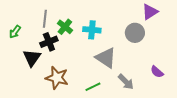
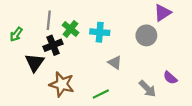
gray triangle: (106, 58) -> (115, 63), size x0.6
gray arrow: (126, 82) -> (147, 89), moved

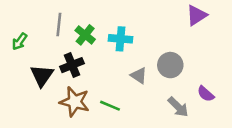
gray circle: (146, 35) -> (170, 65), moved
black cross: (53, 45) -> (72, 65), moved
green line: (101, 94) -> (110, 106), moved, turned 49

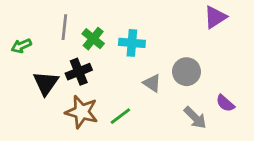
green arrow: (20, 41) -> (21, 46), turned 30
green line: (110, 106) -> (120, 116), turned -60

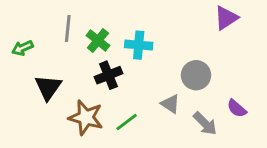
black cross: (79, 72) -> (108, 75), moved
gray triangle: (152, 83) -> (170, 104), moved

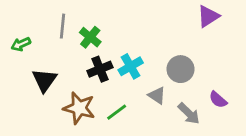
cyan cross: (139, 45) -> (131, 66), moved, turned -35

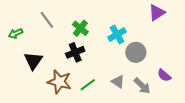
gray line: (62, 26) -> (47, 20), turned -42
green cross: (90, 37) -> (80, 28), moved
cyan cross: (131, 66) -> (117, 35), moved
gray triangle: (157, 95) -> (118, 82), moved

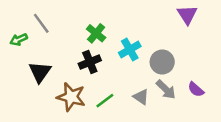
purple triangle: (157, 13) -> (187, 15), turned -30
gray line: (47, 20) -> (41, 23), moved
cyan cross: (117, 35) -> (130, 50), moved
gray arrow: (142, 86) -> (166, 89), moved

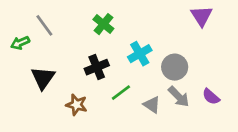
green cross: (96, 33) -> (103, 24), moved
brown star: (71, 97) -> (77, 105), size x0.7
green line: (105, 101) -> (121, 93), moved

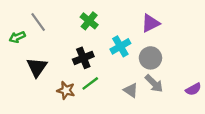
purple triangle: (202, 16) -> (150, 23), moved, turned 36
green line: (121, 93) -> (90, 83), moved
purple semicircle: (211, 97) -> (193, 89), moved, turned -70

